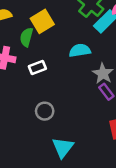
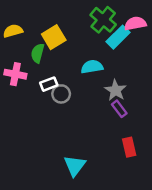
gray circle: (45, 111) -> (61, 94), moved

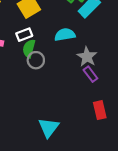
green semicircle: (38, 53) -> (29, 49), moved
white rectangle: (49, 84) -> (24, 35), moved

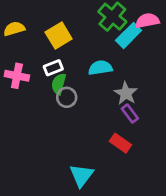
red rectangle: (100, 110) -> (120, 143), moved, turned -42

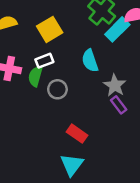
cyan semicircle: (100, 68) -> (90, 61), turned -100
green semicircle: (59, 84) -> (35, 76), moved
red rectangle: (120, 143) -> (77, 134), moved

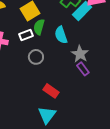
green semicircle: (35, 76) -> (39, 27), moved

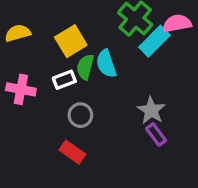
cyan semicircle: (61, 35) -> (106, 64), moved
red rectangle: (51, 91) -> (72, 152), moved

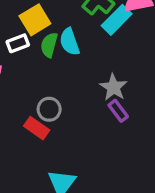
white rectangle: (64, 80) -> (18, 43), moved
gray circle: (80, 115) -> (49, 109), moved

